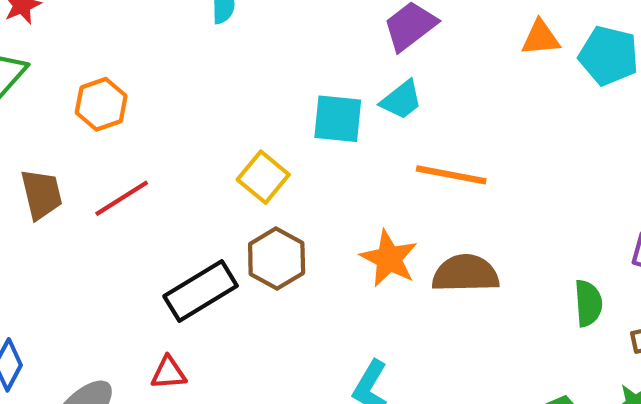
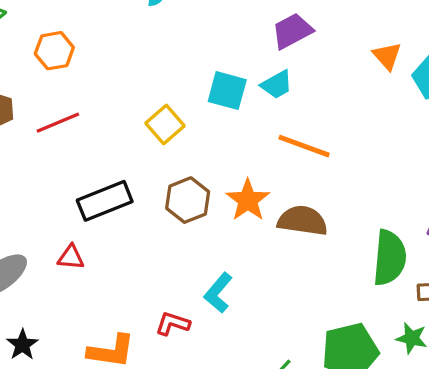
orange triangle: (541, 38) -> (387, 56), turned 44
brown hexagon: (277, 259) -> (188, 200), moved
green semicircle: (588, 303) -> (390, 258), size x1.6

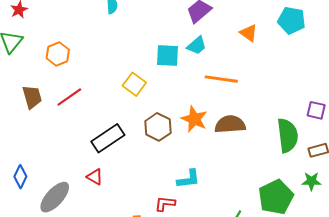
orange triangle: (387, 56) -> (249, 33), moved
red triangle: (71, 257) -> (95, 177), turned 36
cyan L-shape: (218, 293) -> (189, 179), turned -125

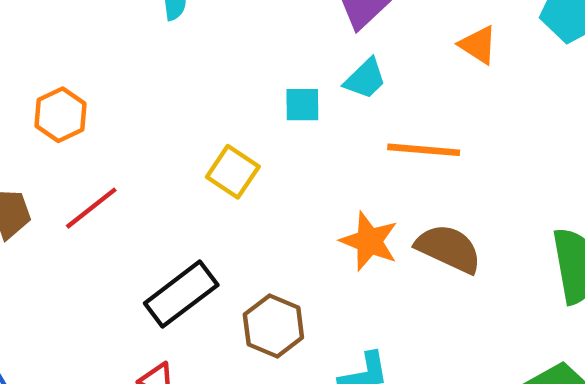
cyan square: (168, 56) -> (302, 105), size x0.7
brown semicircle: (230, 124) -> (449, 249), turned 32
brown hexagon: (158, 127) -> (273, 326), moved

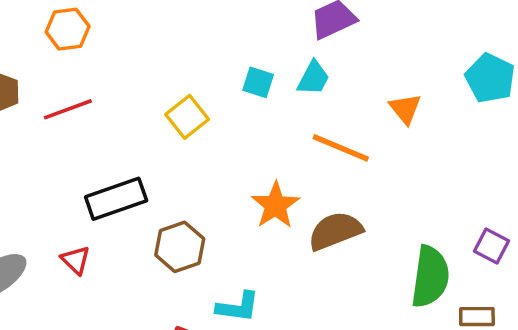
orange triangle: (478, 45) -> (405, 109), moved
cyan trapezoid: (365, 79) -> (313, 78), turned -36
brown semicircle: (449, 249) -> (335, 231), turned -64

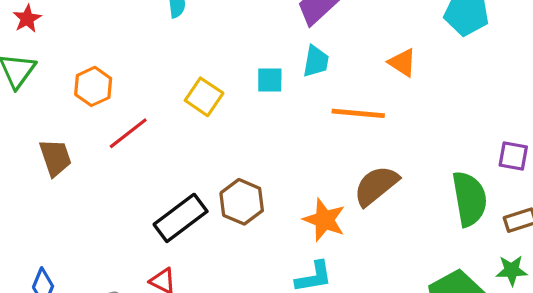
red line: (68, 109) -> (128, 133), moved
yellow square: (187, 117) -> (204, 97), moved
orange star: (275, 205) -> (324, 220), moved
brown hexagon: (180, 247) -> (242, 202), moved

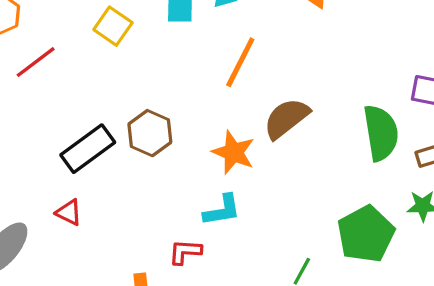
orange line: (358, 113) -> (240, 62), moved, turned -69

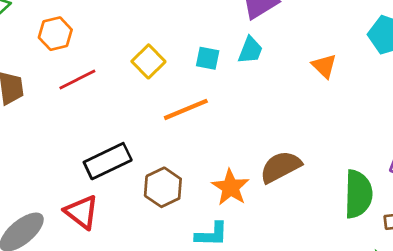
orange line: (240, 62) -> (186, 109), moved, turned 30
brown hexagon: (150, 133) -> (163, 187), moved
red triangle: (69, 212) -> (82, 212), size x1.5

